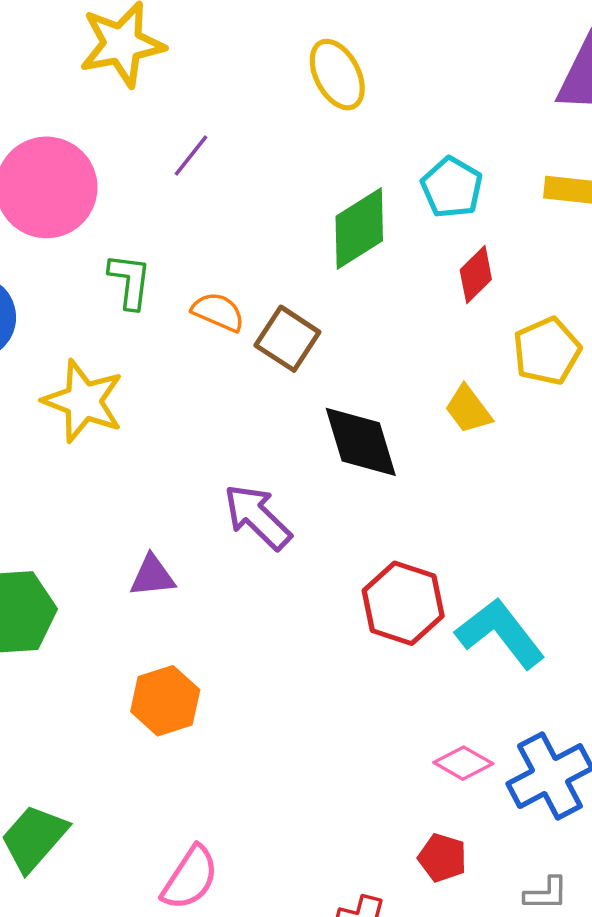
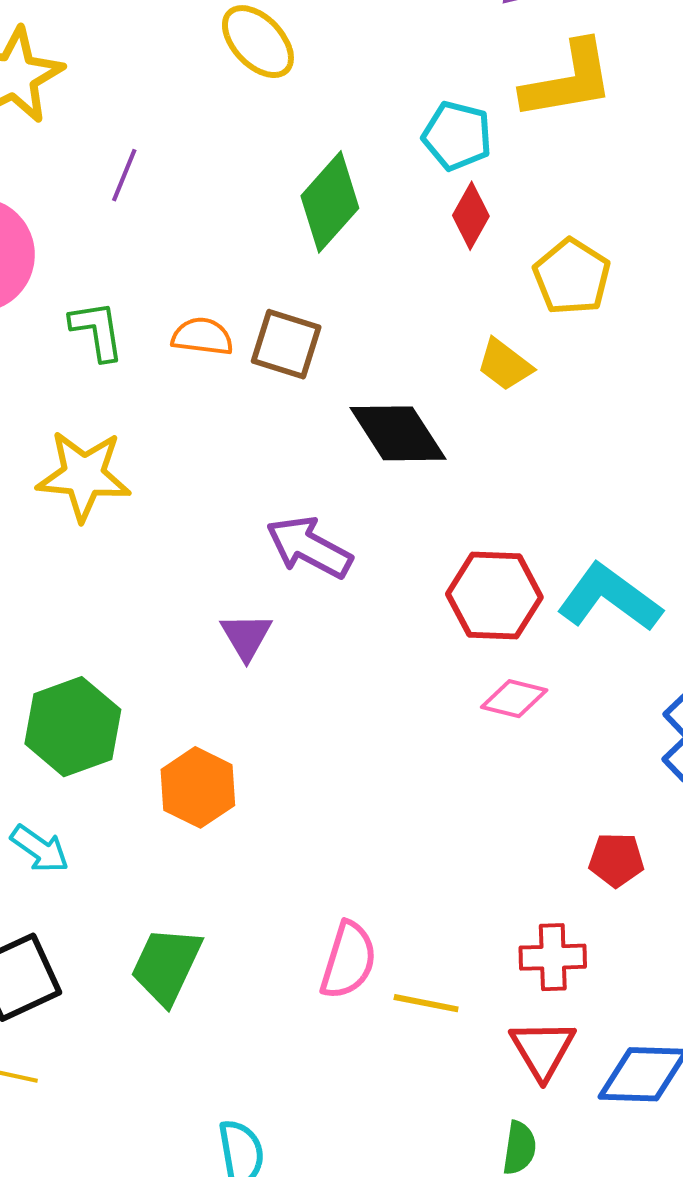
cyan pentagon: (452, 187) -> (457, 136), moved
purple triangle: (152, 576) -> (246, 636), moved, turned -39
orange hexagon: (165, 701) -> (198, 787), moved
pink diamond: (463, 763) -> (514, 699), moved

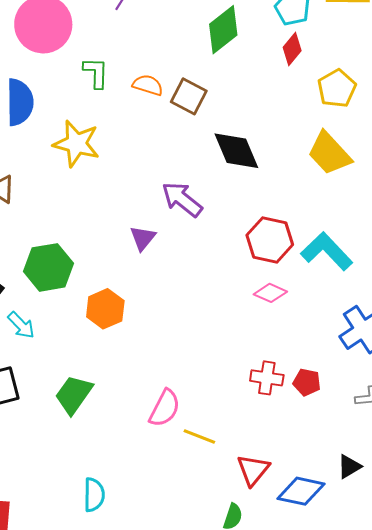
yellow trapezoid: (505, 365) -> (329, 153), moved, size x1.6
red cross: (553, 957) -> (267, 378), moved

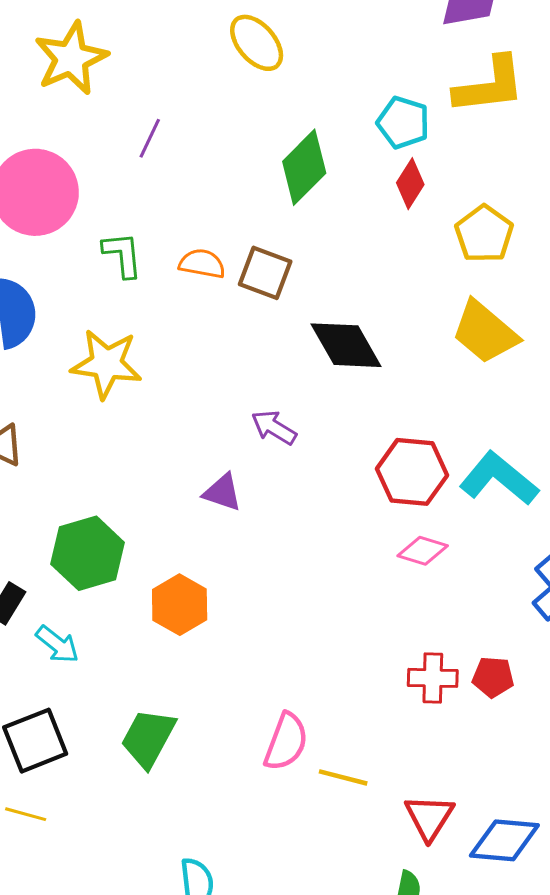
purple arrow: (182, 199) -> (274, 427), size x0.7
purple triangle: (143, 238) -> (222, 492), turned -44

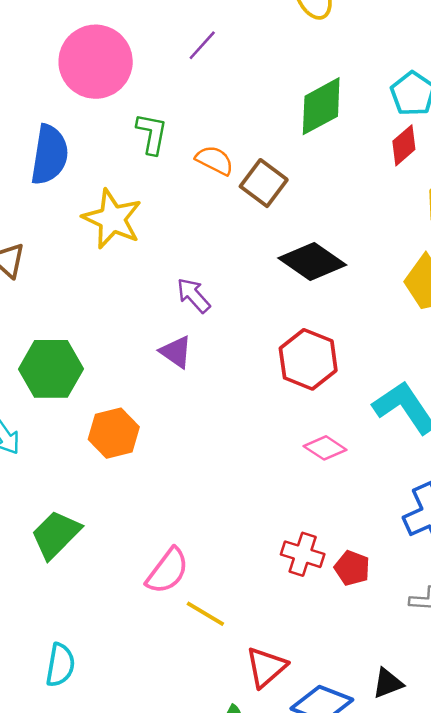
black diamond: (346, 345) -> (312, 262), turned -42
purple arrow: (274, 427) -> (194, 295), moved
red hexagon: (412, 472) -> (308, 359), moved

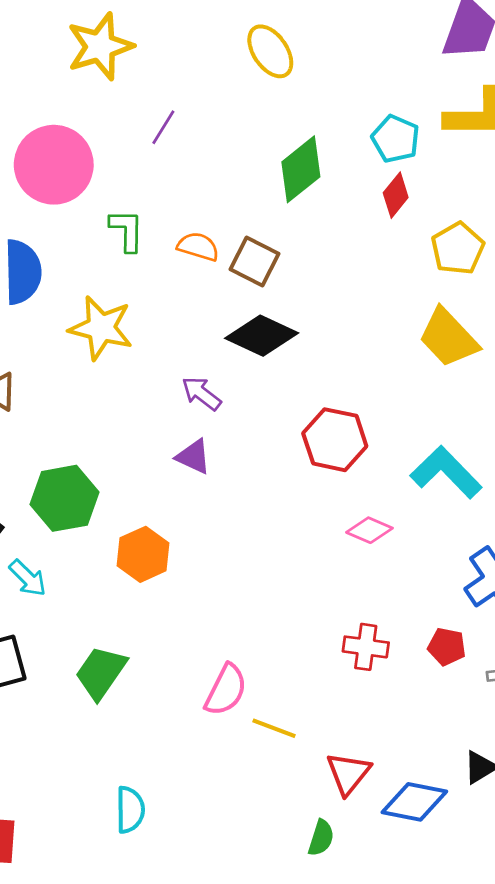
black diamond: (312, 262) -> (262, 336), moved
red pentagon: (352, 568) -> (447, 647), moved

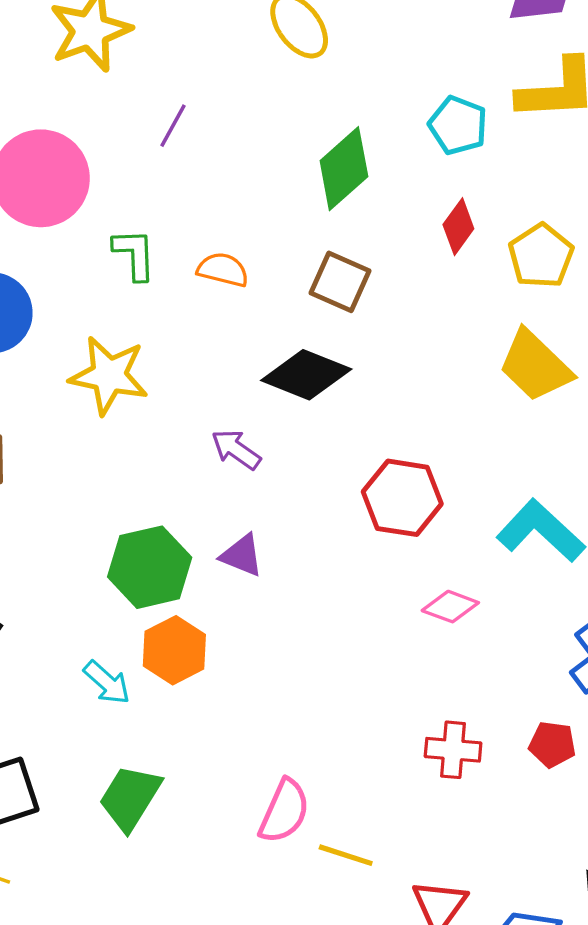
red diamond: (396, 195) -> (458, 227), moved
brown square: (255, 261) -> (340, 282), moved
purple triangle: (193, 457) -> (242, 555), moved
green hexagon: (65, 498) -> (150, 567), moved
cyan arrow: (28, 578) -> (107, 683), moved

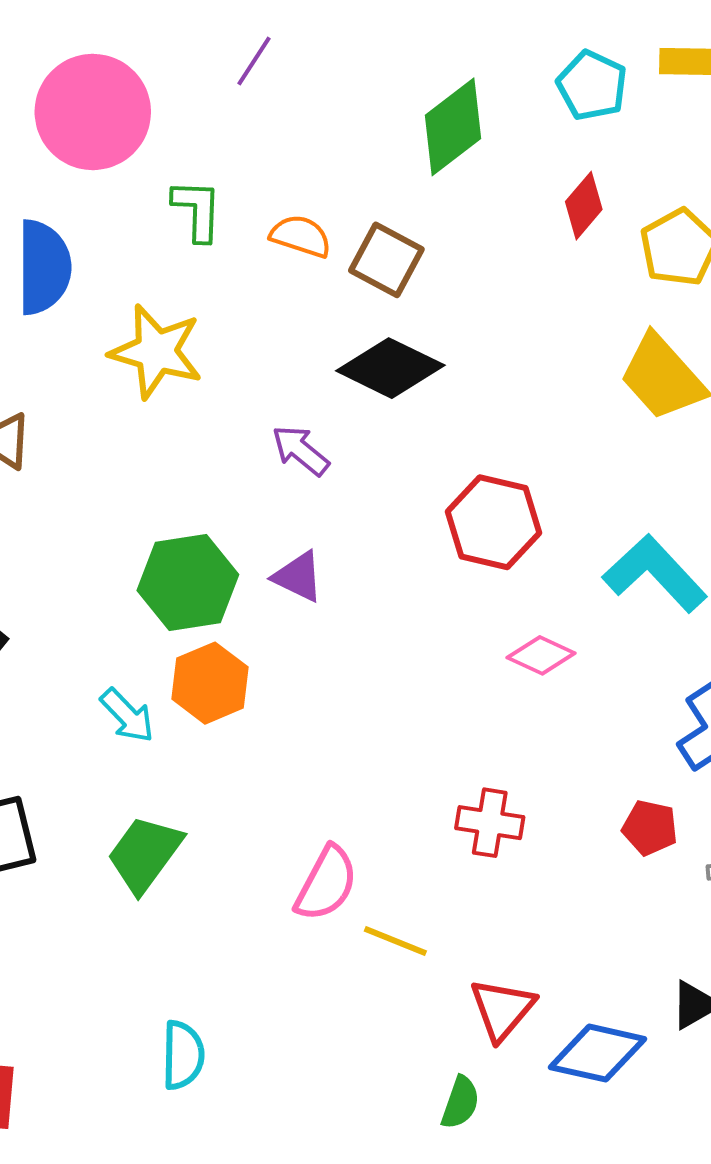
brown square: (340, 282) -> (386, 260), moved
red cross: (453, 750) -> (490, 823), moved

